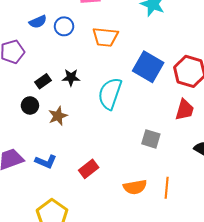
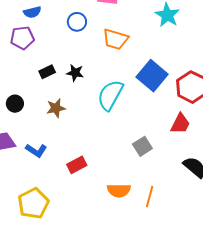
blue semicircle: (38, 22) -> (32, 12), moved
black circle: (30, 105) -> (15, 104), moved
gray square: (151, 139) -> (142, 146), turned 30

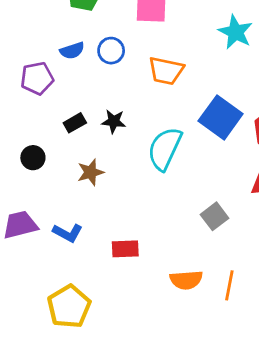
blue semicircle: (32, 12) -> (72, 51), moved
black circle: (15, 104) -> (33, 158), moved
red rectangle: (77, 165) -> (125, 249), turned 30

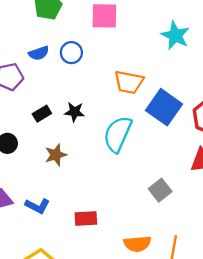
orange trapezoid: (166, 71) -> (129, 82), moved

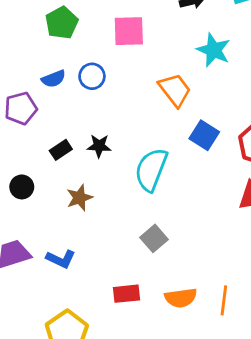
orange trapezoid: (129, 82) -> (175, 90), moved, turned -136
blue square: (164, 107) -> (204, 135), size x0.7
gray square: (160, 190) -> (154, 238), moved
red rectangle: (86, 219) -> (126, 294), moved

